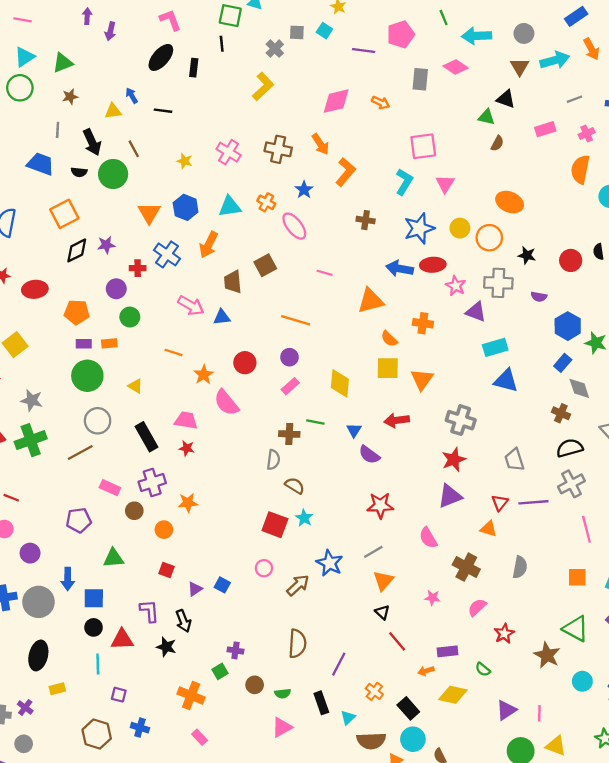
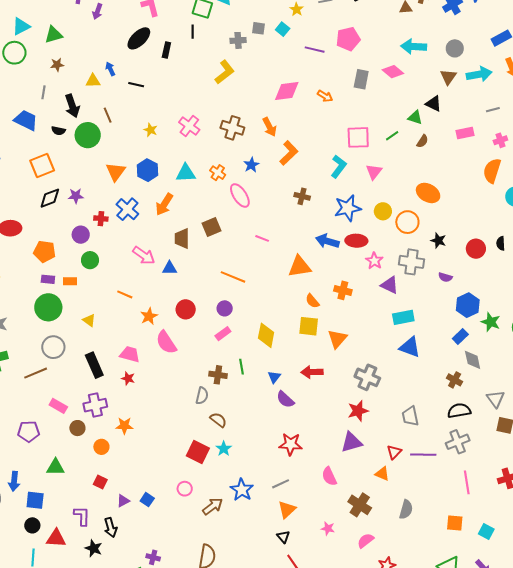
green line: (444, 18) -> (392, 136), moved, turned 72
gray cross: (275, 49) -> (238, 40), turned 35
green line: (315, 422) -> (242, 367), turned 63

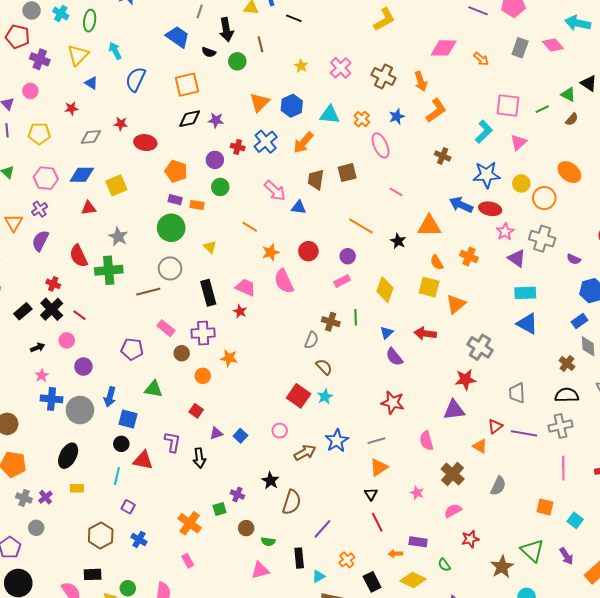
green circle: (88, 135) -> (237, 61), size x0.7
black star: (438, 241) -> (398, 241), moved
black star: (94, 548) -> (270, 481), moved

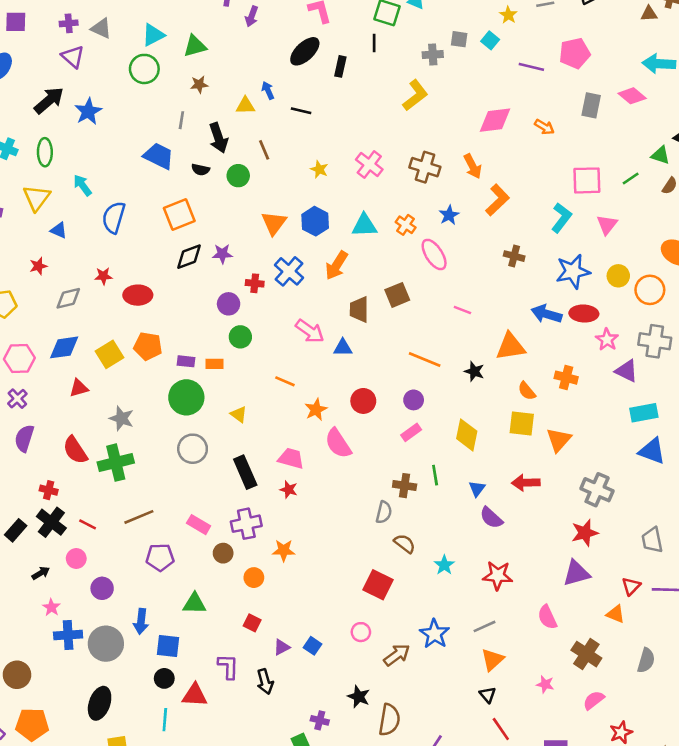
orange pentagon: (176, 171) -> (148, 346), moved
brown line: (148, 292) -> (139, 517), moved
cyan star: (325, 397) -> (444, 565), moved

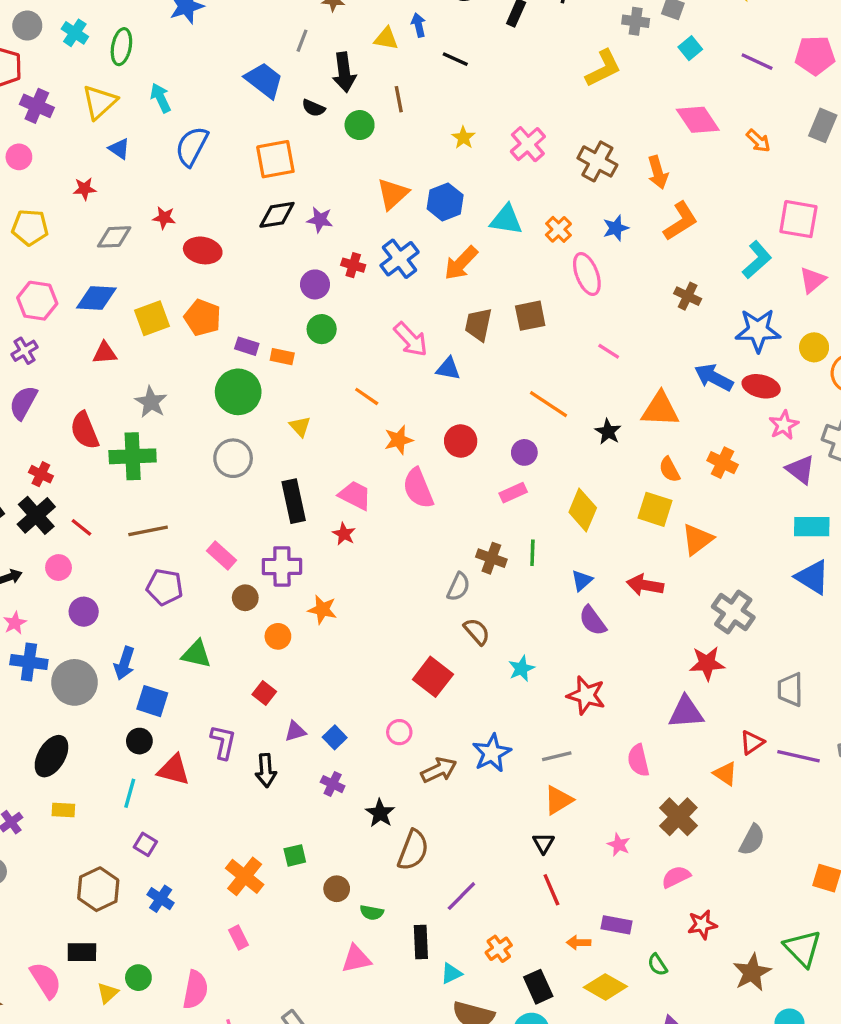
cyan square: (490, 40) -> (690, 48), moved
pink diamond: (495, 120) -> (698, 120), turned 52
purple cross: (320, 720) -> (333, 784), moved

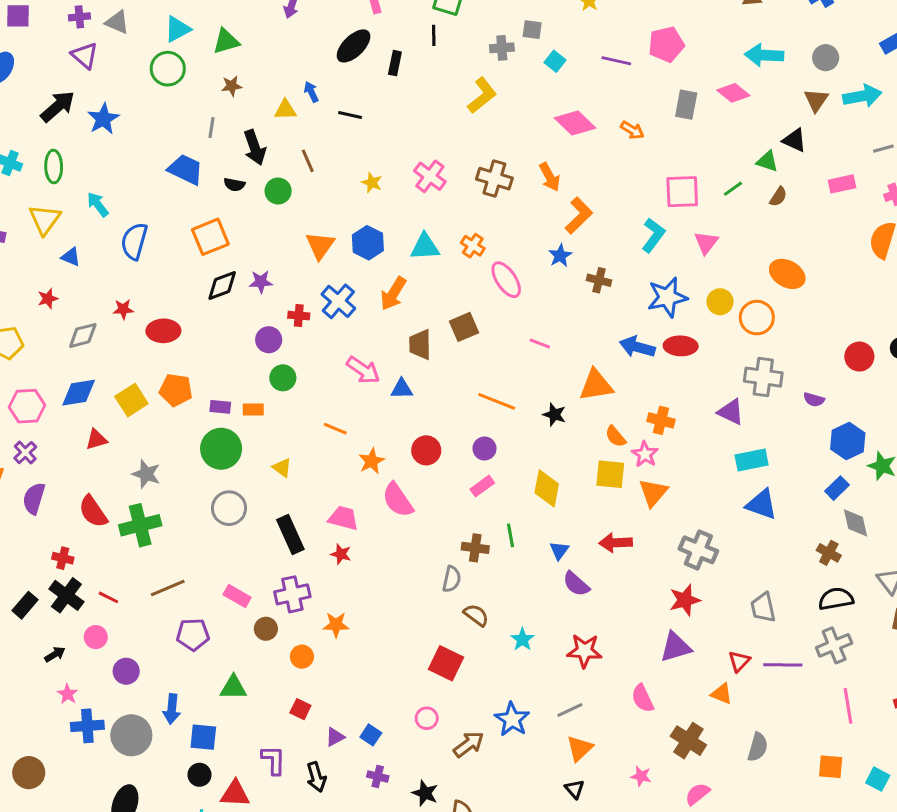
blue star: (616, 228) -> (560, 256), moved
pink star: (784, 425) -> (645, 454), moved

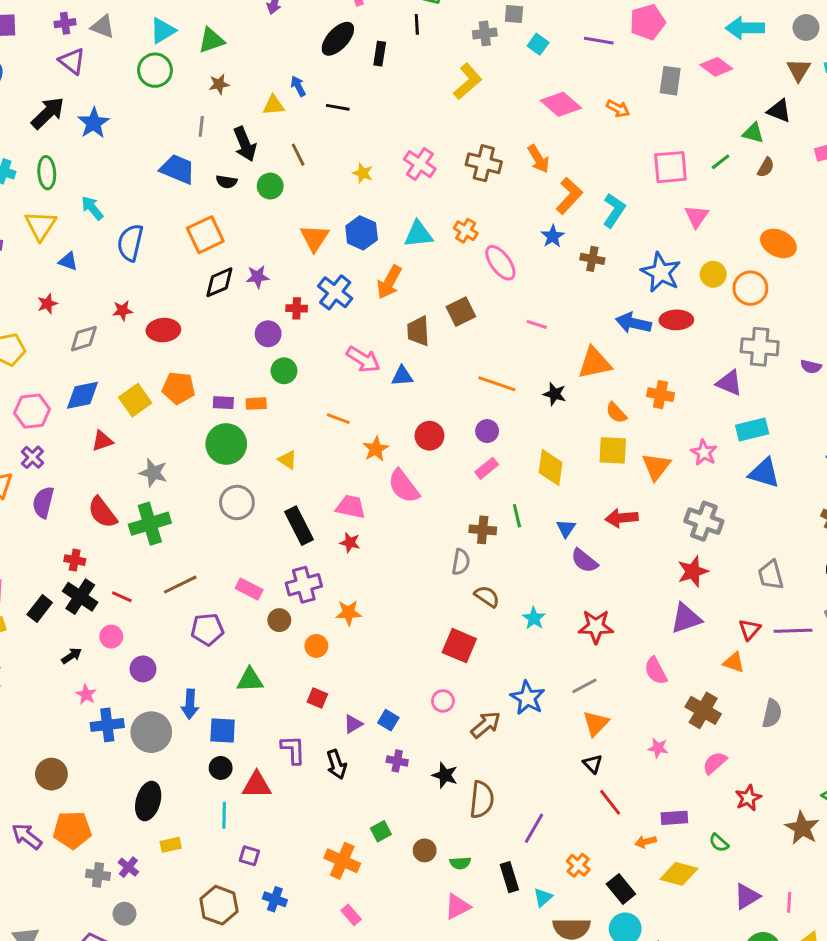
cyan L-shape: (653, 235) -> (614, 210), moved
blue star: (667, 297) -> (661, 272), turned -30
pink star: (645, 454) -> (704, 453), moved

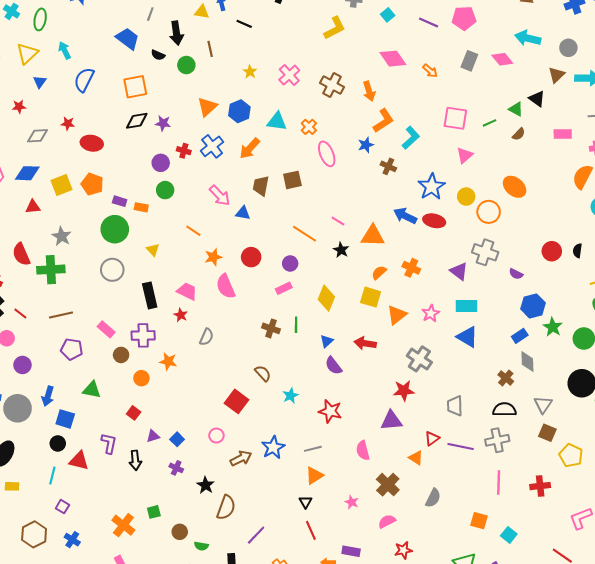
blue triangle: (68, 261) -> (40, 82), turned 32
pink line: (537, 324) -> (338, 221), moved
orange semicircle: (616, 413) -> (379, 273), turned 77
gray semicircle: (461, 562) -> (206, 337), moved

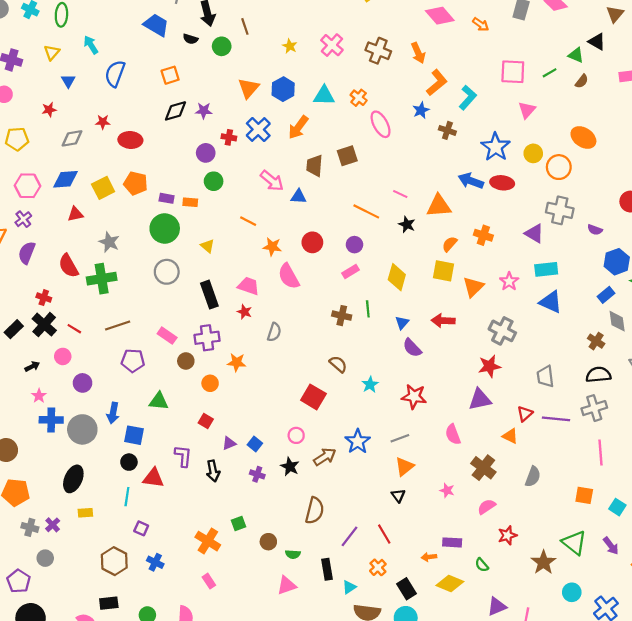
yellow triangle: (27, 53) -> (52, 52), size x0.7
orange square: (135, 87) -> (170, 75), size x0.7
orange star: (213, 257) -> (272, 247), turned 30
black star: (206, 485) -> (290, 467), moved
red line: (311, 530) -> (384, 534), moved

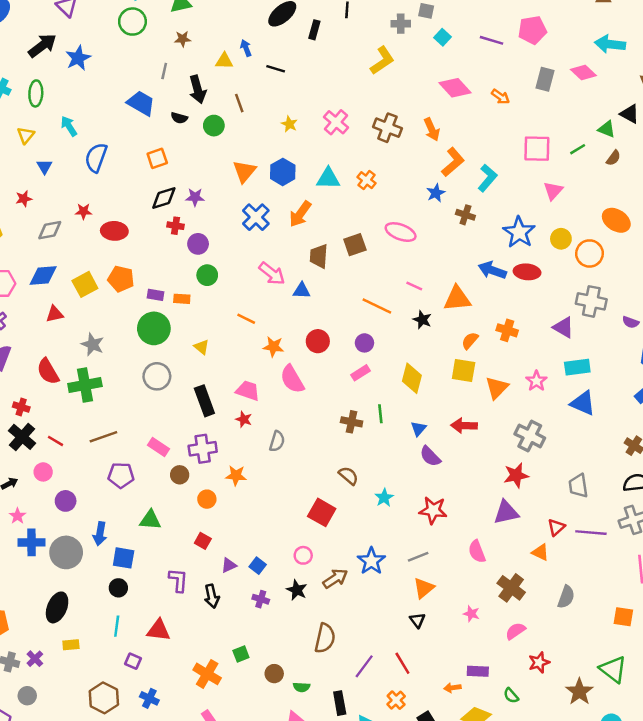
pink ellipse: (381, 124) -> (401, 232), moved, turned -40
red cross: (229, 137) -> (175, 226), moved
red triangle: (153, 478) -> (159, 630), moved

